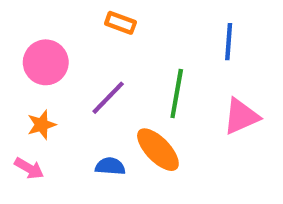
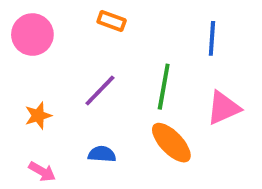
pink circle: (46, 62) -> (32, 35), moved
orange ellipse: (158, 150) -> (171, 143), moved
pink arrow: (29, 168) -> (42, 172), moved

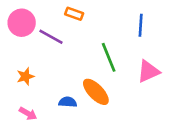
green line: (164, 87) -> (109, 57), turned -32
purple line: (100, 90) -> (51, 37), moved, turned 75
orange ellipse: (171, 143) -> (96, 92), moved

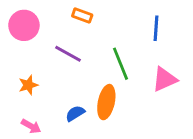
purple line: (51, 37) -> (68, 54), moved
orange ellipse: (96, 92) -> (106, 102), turned 56
blue semicircle: (68, 102) -> (75, 113), turned -36

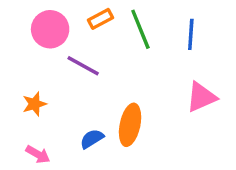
orange rectangle: (82, 15) -> (100, 19), turned -48
pink circle: (24, 25) -> (50, 29), moved
green line: (121, 64) -> (140, 29), moved

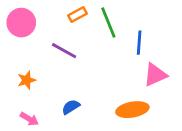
pink circle: (50, 29) -> (21, 23), moved
blue line: (191, 34) -> (139, 43), moved
orange ellipse: (130, 125) -> (132, 110), moved, turned 68

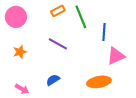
purple line: (64, 51) -> (58, 44), moved
orange star: (27, 80) -> (20, 52), moved

